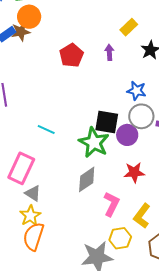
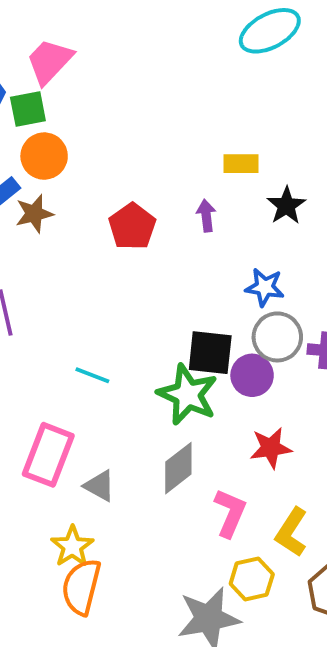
yellow rectangle: (129, 27) -> (241, 164), turned 48
brown star: (21, 32) -> (34, 214), moved
gray triangle: (33, 193) -> (100, 486), moved

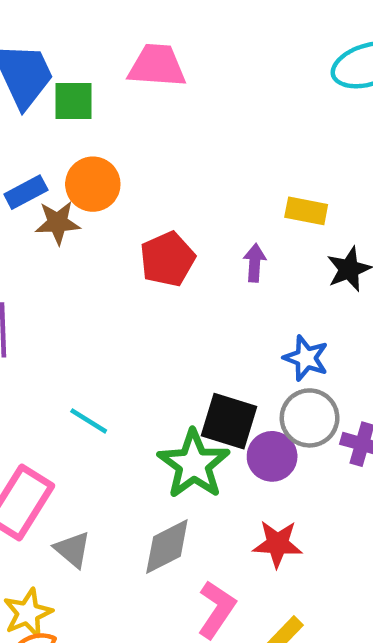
pink trapezoid: (50, 61) -> (157, 66), moved, turned 40
orange circle: (44, 156) -> (93, 184), moved

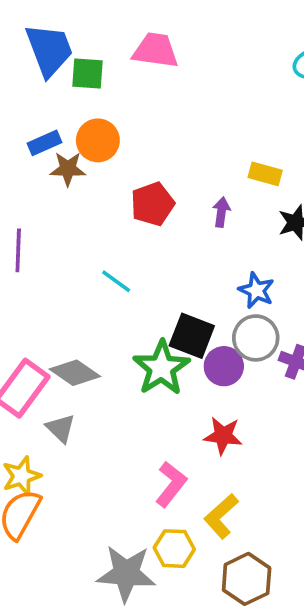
cyan line: (89, 421) -> (116, 281), moved
gray diamond: (167, 547) -> (75, 373), moved, turned 57

